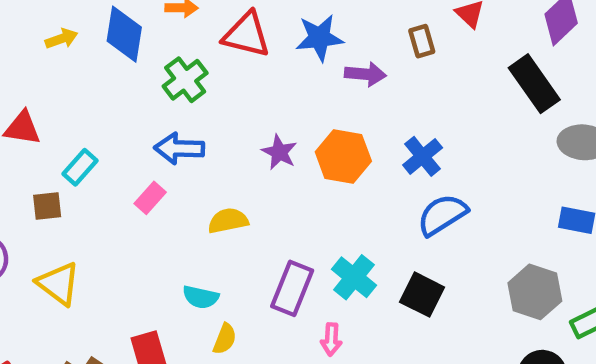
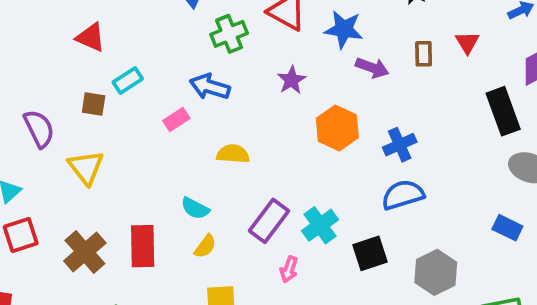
purple star: (279, 152) -> (292, 80), moved
gray hexagon: (535, 292) -> (436, 272), moved
black square: (422, 295) -> (370, 253), turned 30

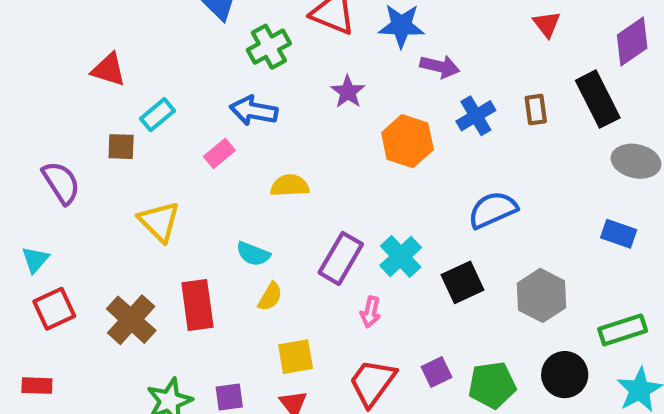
brown rectangle: (424, 54) -> (536, 110), moved
blue cross: (400, 145) -> (476, 116), moved
yellow triangle: (86, 167) -> (159, 221), moved

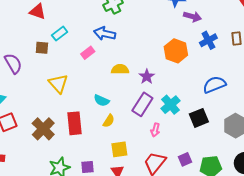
purple star: (348, 92) -> (147, 77), moved

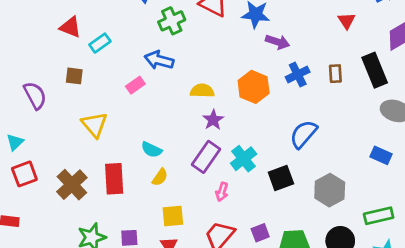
cyan rectangle: (60, 34) -> (100, 43), moved
yellow semicircle: (120, 69) -> (202, 91), moved
blue semicircle: (214, 85) -> (303, 134), turned -30

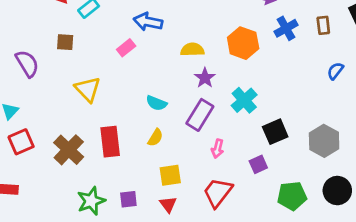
blue semicircle: (303, 134) -> (335, 71), moved, size x0.6
cyan semicircle: (152, 150) -> (156, 103), moved
cyan cross: (244, 159) -> (244, 100), moved
purple square: (260, 233) -> (258, 164), moved

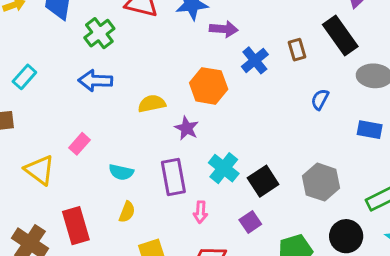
pink rectangle: (126, 48) -> (80, 144), moved
purple star: (205, 78) -> (187, 128), moved
cyan cross: (244, 100) -> (224, 168), moved
purple rectangle: (200, 115) -> (173, 177), turned -32

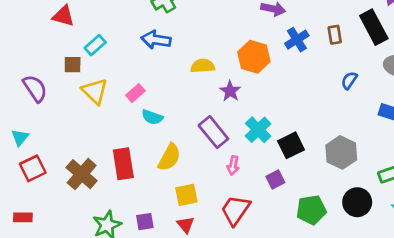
cyan rectangle: (24, 77) -> (95, 45), moved
yellow triangle: (40, 170) -> (95, 91), moved
cyan semicircle: (121, 172) -> (152, 117), moved
purple rectangle: (173, 177) -> (213, 132), turned -36
yellow semicircle: (127, 212) -> (169, 157), size x1.5

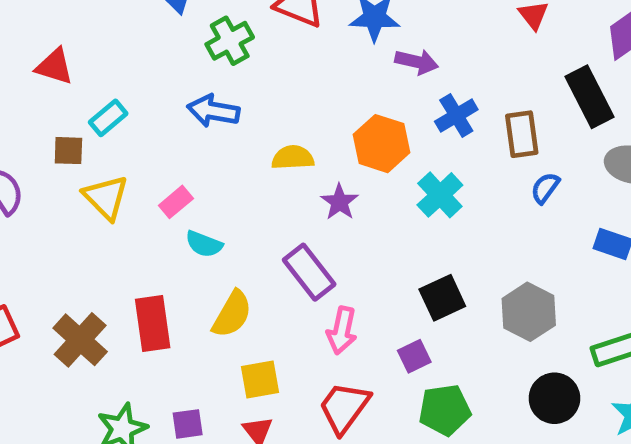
brown rectangle: (335, 35) -> (522, 134), moved, size x1.4
cyan cross: (258, 130) -> (440, 195), moved
pink arrow: (233, 166) -> (342, 330), size x1.4
green pentagon: (311, 210) -> (445, 410), moved

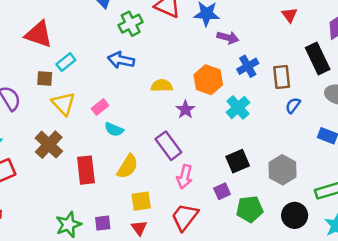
red triangle: (54, 66) -> (39, 34), size x1.4
brown cross: (80, 340) -> (49, 145), moved
green pentagon: (445, 410) -> (250, 209), moved

